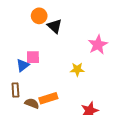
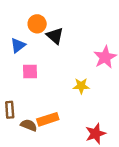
blue triangle: (23, 65) -> (18, 45), moved

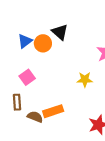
orange circle: (37, 24) -> (43, 43), moved
pink square: (30, 72) -> (27, 77), moved, turned -35

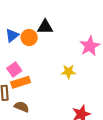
black triangle: (60, 32) -> (45, 27), turned -42
orange rectangle: (53, 111) -> (21, 82), moved

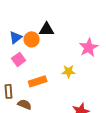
pink square: (14, 69) -> (19, 59), moved
orange rectangle: (21, 82) -> (38, 81), moved

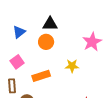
orange circle: (32, 39) -> (46, 42), moved
pink square: (19, 59) -> (17, 62), moved

